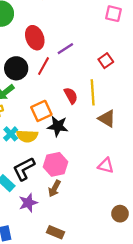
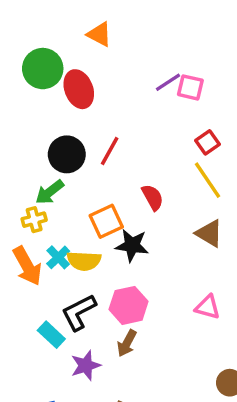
pink square: (113, 14) -> (190, 87), moved
red ellipse: (35, 38) -> (79, 89), moved
purple line: (65, 49) -> (168, 82), moved
yellow line: (93, 92) -> (208, 180), moved, turned -30

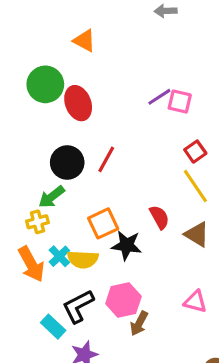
orange triangle: (99, 34) -> (84, 41), moved
red semicircle: (153, 197) -> (159, 217), moved
brown arrow: (127, 343) -> (139, 323), moved

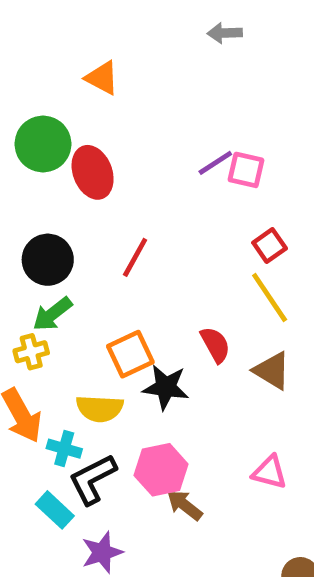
black circle: (67, 162) -> (48, 260), moved
cyan cross: (59, 256) -> (64, 449), moved, turned -30
brown arrow: (139, 323) -> (185, 505), turned 100

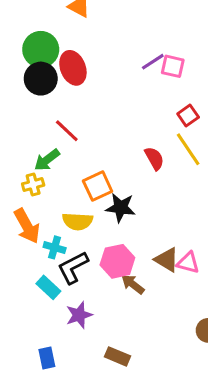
red line: (135, 257) -> (67, 131), moved, turned -76
black circle: (48, 260) -> (41, 79), moved
red semicircle: (215, 345) -> (154, 158), moved
brown triangle: (272, 371) -> (167, 260), moved

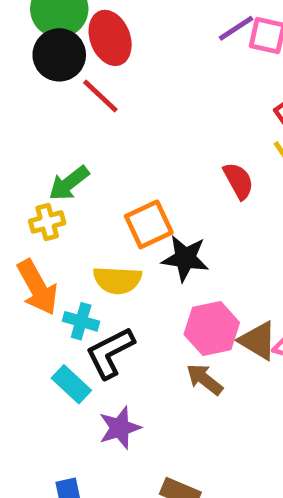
red line: (67, 131) -> (100, 96), moved
pink hexagon: (117, 261) -> (212, 329), moved

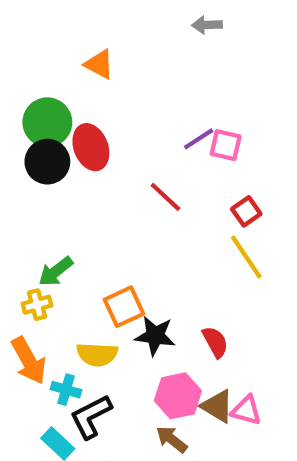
red line: (100, 96) -> (165, 197), moved
red semicircle: (238, 181) -> (215, 342), moved

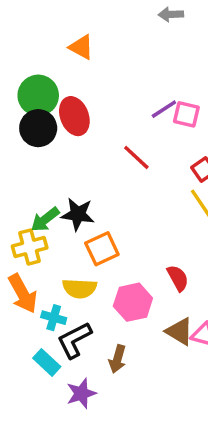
yellow cross: (37, 305) -> (30, 247), size x1.4
black star: (155, 336) -> (78, 214), moved
pink hexagon: (178, 396) -> (133, 302), moved
brown arrow: (172, 439) -> (117, 359), moved, turned -112

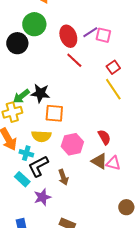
green circle: (38, 95) -> (34, 24), moved
red ellipse: (74, 116) -> (68, 36), moved
orange square: (102, 249) -> (54, 113), turned 30
red semicircle: (178, 278) -> (104, 137), moved
brown arrow: (117, 359) -> (63, 177), turned -35

